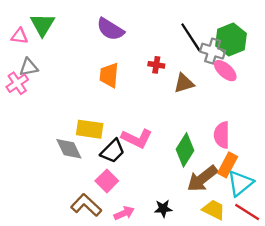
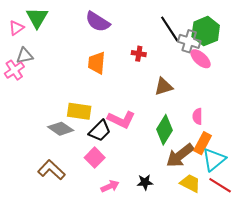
pink triangle: (19, 36) -> (16, 28), turned -42
brown triangle: (184, 83) -> (163, 87), moved
pink semicircle: (222, 135) -> (197, 116), size x0.7
gray diamond: (69, 149) -> (61, 129), turned -30
brown L-shape: (86, 205) -> (51, 170), moved

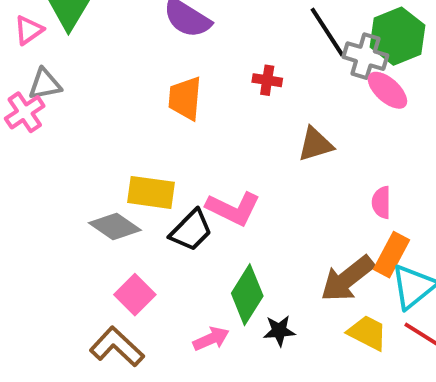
green diamond: (165, 130) -> (247, 295), moved
pink square: (95, 158) -> (135, 295), moved
brown L-shape: (51, 170) -> (117, 347), moved

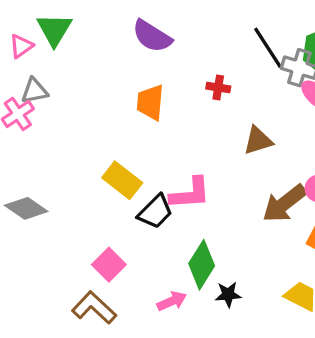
yellow rectangle: (151, 192) -> (122, 180), turned 30
pink L-shape: (233, 208) -> (190, 193), turned -30
gray diamond: (115, 226) -> (26, 208), moved
brown arrow: (347, 279) -> (284, 203), moved

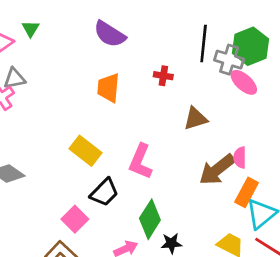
green triangle: (54, 30) -> (31, 29), size x0.6
black line: (268, 48) -> (204, 43), turned 39
pink L-shape: (190, 193) -> (141, 162), turned 117
black trapezoid: (155, 212) -> (104, 192), moved

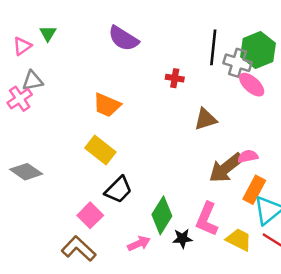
orange trapezoid: (108, 88) -> (107, 105), moved, turned -72
pink semicircle: (240, 157) -> (248, 156), turned 78
pink L-shape: (141, 162) -> (207, 219), moved

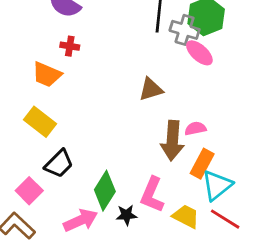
red cross: (175, 78) -> (70, 46), moved
brown arrow: (226, 168) -> (172, 141), turned -48
pink arrow: (139, 244) -> (81, 220), size x1.4

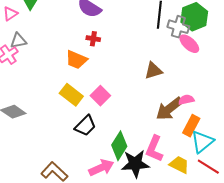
brown arrow: (172, 141) -> (169, 109), turned 48
pink square: (29, 191) -> (100, 96), moved
black star: (126, 215) -> (135, 164), size x1.8

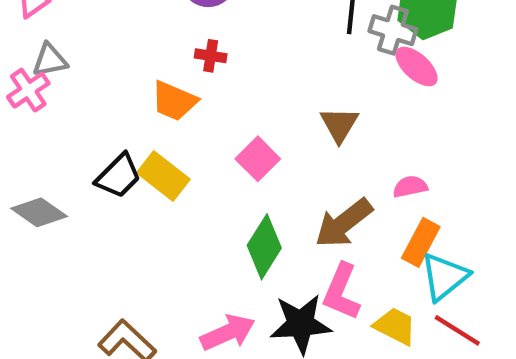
brown triangle: (153, 71) -> (339, 124), turned -42
pink square: (100, 96) -> (258, 159), moved
brown arrow: (169, 109) -> (344, 223), moved
black trapezoid: (85, 126) -> (118, 176), moved
green diamond: (119, 146) -> (264, 247), moved

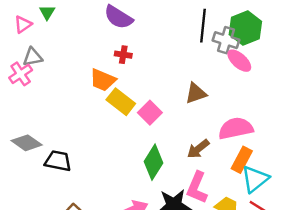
brown triangle: (339, 124) -> (196, 93), turned 40
black trapezoid: (118, 176) -> (58, 161), moved, turned -124
yellow rectangle: (163, 176) -> (121, 102), moved
pink semicircle: (410, 187) -> (236, 128), size x1.8
brown arrow: (344, 223) -> (198, 149), size x0.7

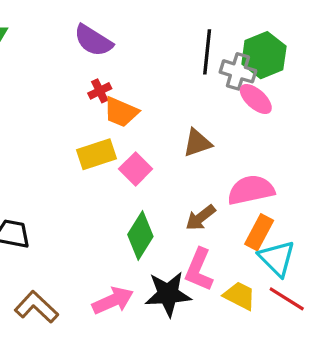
red cross: (123, 55) -> (100, 91), turned -35
orange trapezoid: (103, 80) -> (121, 112), moved
yellow rectangle: (121, 102) -> (97, 154), turned -56
cyan triangle: (255, 179) -> (277, 258), turned -36

